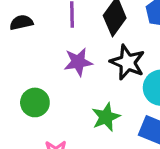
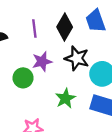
green circle: (35, 102) -> (23, 78), moved

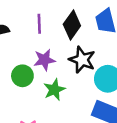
green star: (65, 98) -> (54, 90), moved

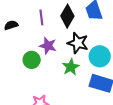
purple star: (44, 60) -> (48, 46), turned 30
green star: (54, 90) -> (71, 67), moved

